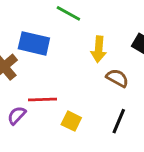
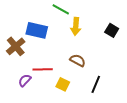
yellow arrow: (99, 49) -> (76, 26), moved
brown semicircle: (117, 78) -> (78, 60), moved

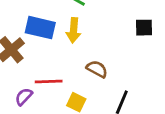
yellow arrow: (76, 26) -> (73, 30), moved
black square: (112, 30) -> (144, 28), turned -32

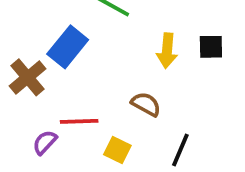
blue rectangle: (40, 28) -> (68, 47), turned -64
yellow arrow: (73, 30) -> (167, 51), moved

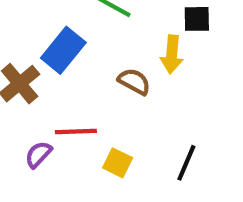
black square: (211, 47) -> (197, 19), moved
brown semicircle: (146, 104) -> (134, 82), moved

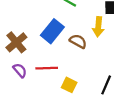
blue rectangle: (63, 50) -> (52, 31), moved
purple semicircle: (38, 154) -> (20, 70), moved, turned 96

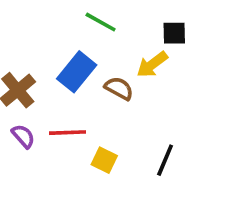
yellow arrow: (98, 27) -> (152, 64), turned 48

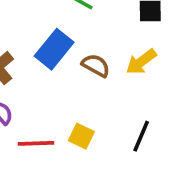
yellow arrow: (152, 64) -> (141, 62), moved
red line: (67, 133) -> (36, 143), moved

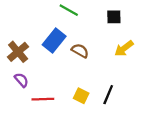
yellow arrow: (141, 62) -> (124, 48), moved
yellow square: (81, 136) -> (81, 96), moved

